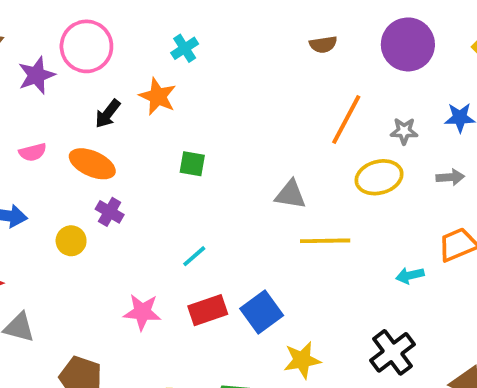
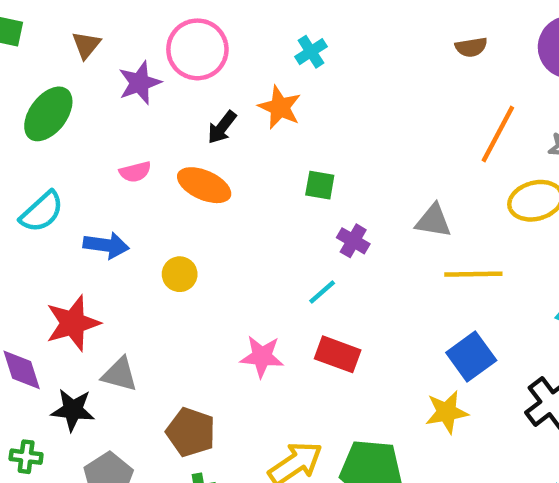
purple cross: (110, 212) -> (353, 241), moved
red rectangle: (208, 310) -> (338, 354), turned 39
blue square: (262, 312) -> (471, 357), moved

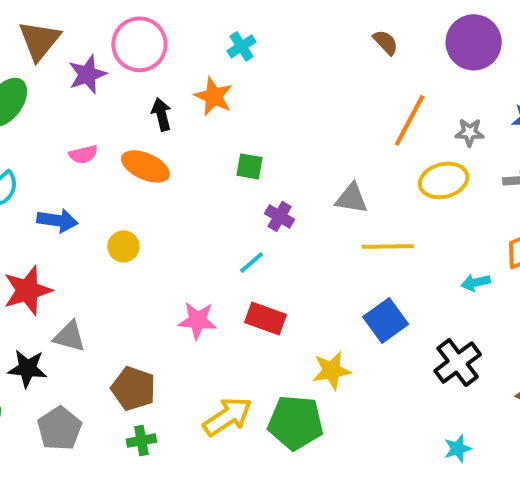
brown triangle: (86, 45) -> (39, 40), size x1.6
brown semicircle: (471, 47) -> (386, 42), turned -124
black arrow: (222, 127) -> (161, 114), turned 128
yellow star: (447, 412) -> (332, 371), moved

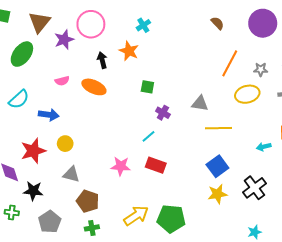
yellow circle: (123, 246) -> (65, 144), moved
gray triangle: (69, 337) -> (71, 174), moved
yellow star: (332, 371) -> (217, 194), moved

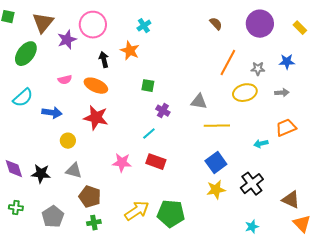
red star: (33, 151) -> (96, 118), moved, turned 30
black star: (33, 191) -> (41, 174), moved

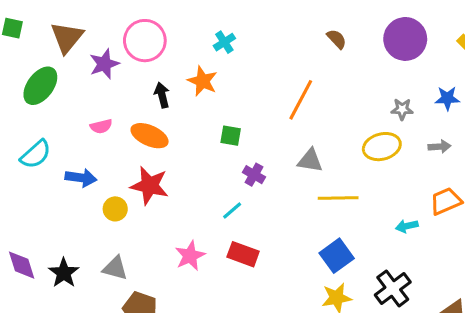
orange line: (228, 63) -> (301, 100), moved
yellow circle: (68, 141) -> (115, 209), moved
pink star: (122, 163) -> (190, 256), turned -30
black star: (41, 174) -> (64, 273), turned 30

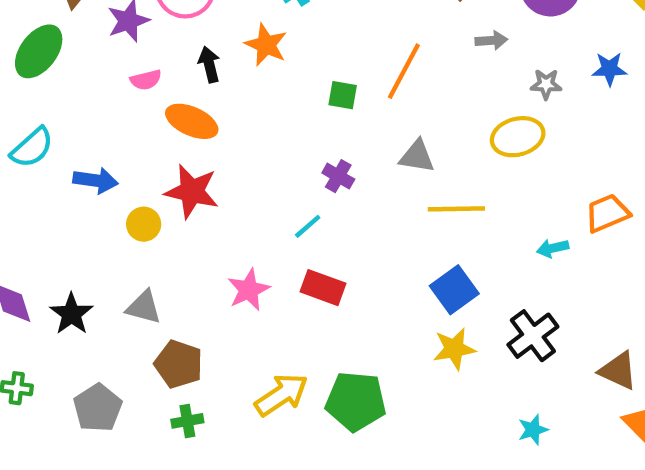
pink semicircle: (101, 126) -> (146, 80), moved
green square: (231, 136) -> (343, 95), moved
gray arrow: (440, 147) -> (491, 40), moved

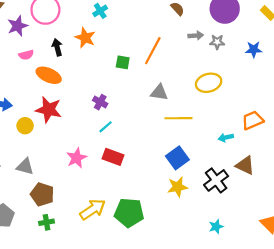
gray star: (546, 84) -> (217, 42), moved
purple cross: (338, 176) -> (100, 102), moved
brown triangle: (618, 371) -> (245, 165), moved

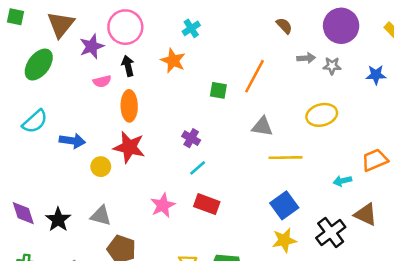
black arrow: (57, 47) -> (128, 66), moved
orange ellipse: (49, 75) -> (129, 106), turned 65

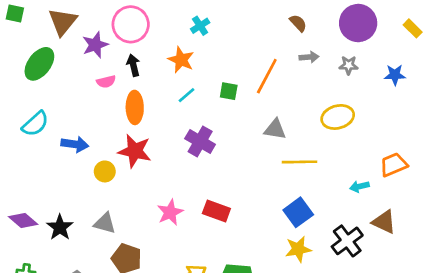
gray arrow: (306, 58) -> (309, 57), moved
purple cross: (191, 138) -> (200, 141), size x1.5
cyan line: (198, 168) -> (186, 95), moved
purple diamond: (23, 213) -> (23, 220), turned -32

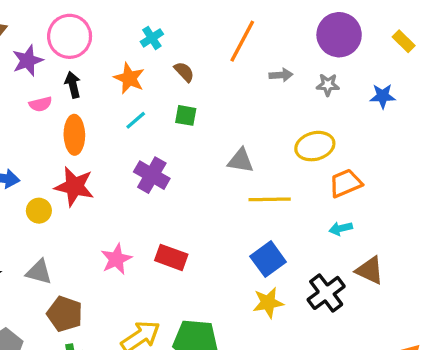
brown semicircle: (298, 23) -> (184, 72), moved
orange line: (267, 76) -> (242, 41), moved
orange trapezoid: (393, 165) -> (346, 183), moved

